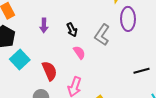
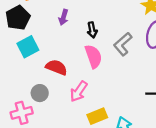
pink semicircle: (79, 52) -> (93, 56), size x1.5
red semicircle: (49, 71) -> (56, 67), turned -60

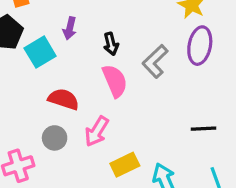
cyan square: (28, 47) -> (40, 52), moved
gray circle: (40, 93) -> (55, 138), moved

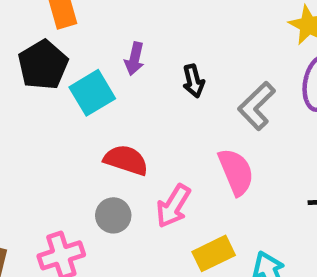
pink semicircle: (115, 81) -> (236, 172), moved

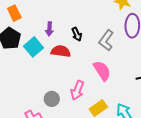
red semicircle: (126, 160) -> (61, 51), moved

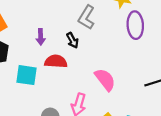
gray L-shape: (106, 40) -> (86, 17), moved
cyan square: (33, 47) -> (27, 75), moved, turned -36

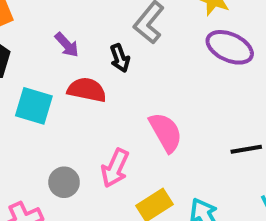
purple ellipse: (135, 25) -> (230, 47), turned -70
purple arrow: (41, 37) -> (67, 45), turned -49

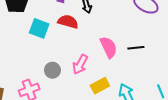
black line: (246, 149) -> (136, 48), moved

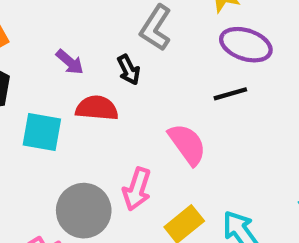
black line: (136, 48) -> (230, 94), moved
gray circle: (52, 70) -> (84, 211), size x1.6

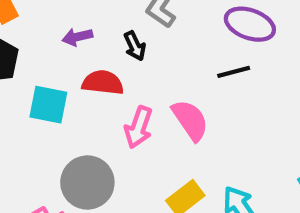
purple arrow: (70, 62) -> (77, 37), turned 124
pink arrow: (137, 189) -> (139, 127), moved

